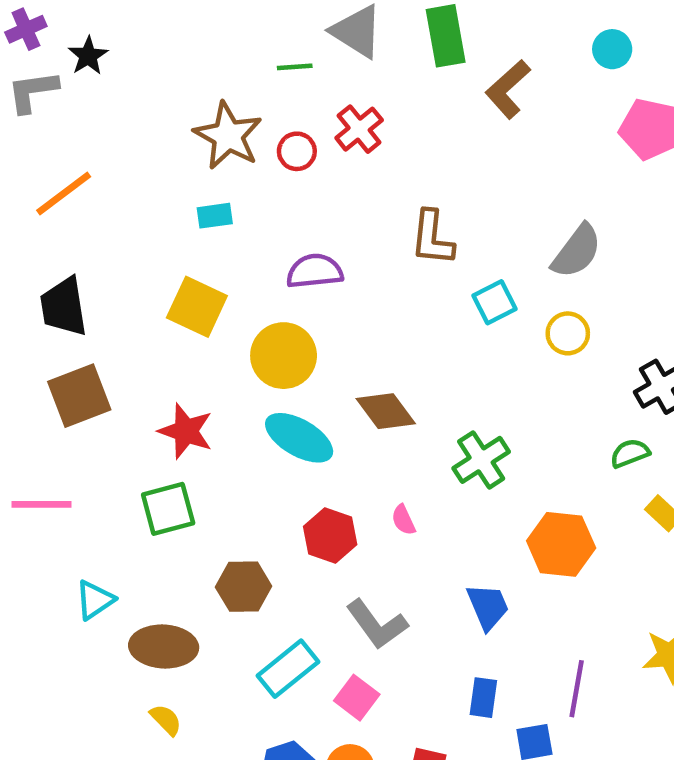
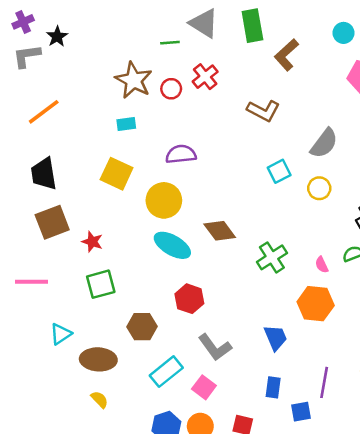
brown L-shape: (432, 238) -> (263, 111), moved, turned -68
red star: (186, 431) -> (92, 242), moved, size x0.7
pink semicircle: (403, 520) -> (322, 265), moved

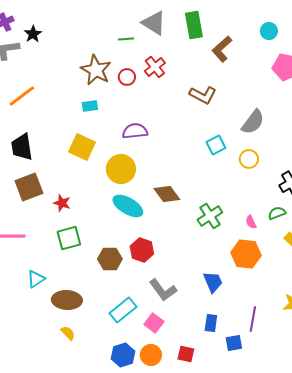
brown hexagon: (142, 327) -> (110, 259), moved

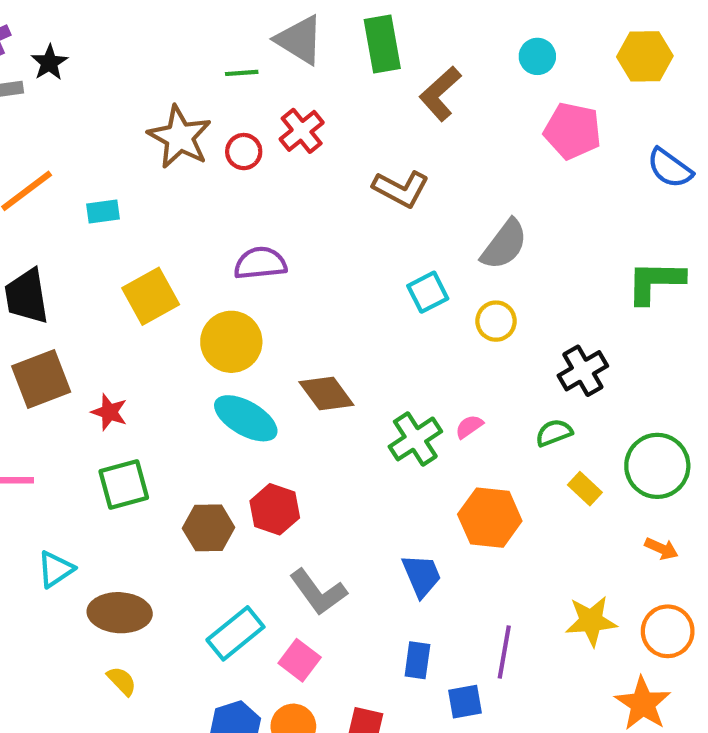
cyan rectangle: (90, 106) -> (103, 212), moved
yellow square: (82, 147) -> (151, 296), turned 36
pink semicircle: (251, 222) -> (469, 427), moved, turned 80

